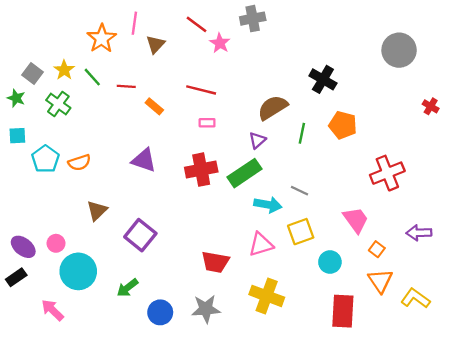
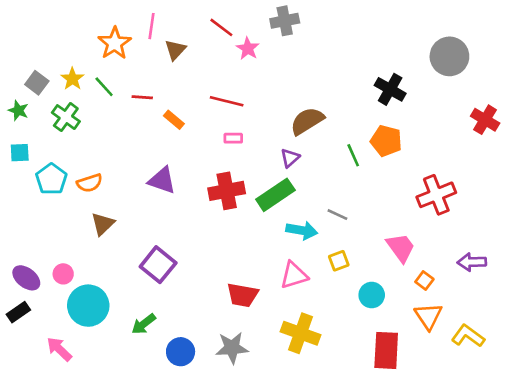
black cross: (323, 79) -> (390, 89), moved
red cross: (431, 106) -> (485, 120), size x1.5
green line: (302, 133) -> (353, 155), moved, turned -36
brown triangle: (97, 211) -> (103, 224), moved
yellow square: (301, 232) -> (339, 261), size x0.7

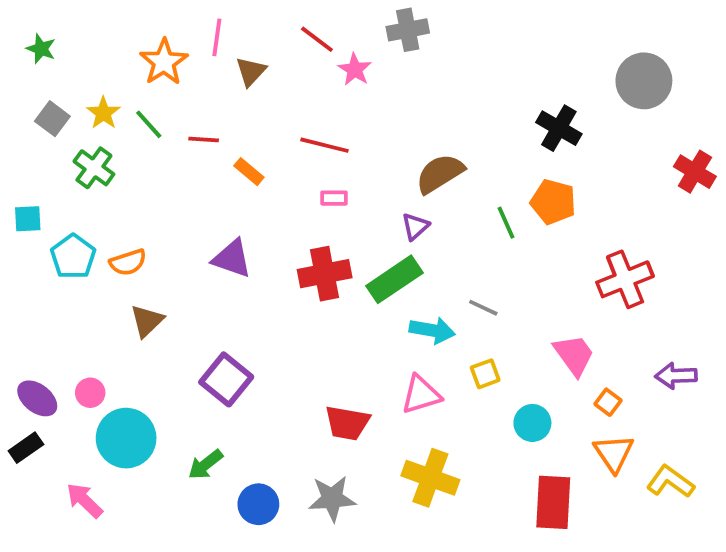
green star: (18, 110) -> (41, 49), moved

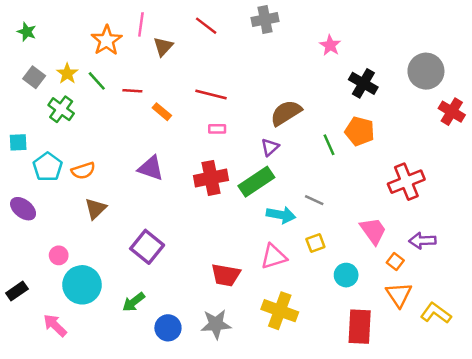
pink star: (355, 70) -> (330, 45), moved
gray circle: (644, 81) -> (426, 71), moved
purple arrow: (676, 376) -> (422, 241), moved
purple ellipse: (37, 398) -> (23, 209), moved

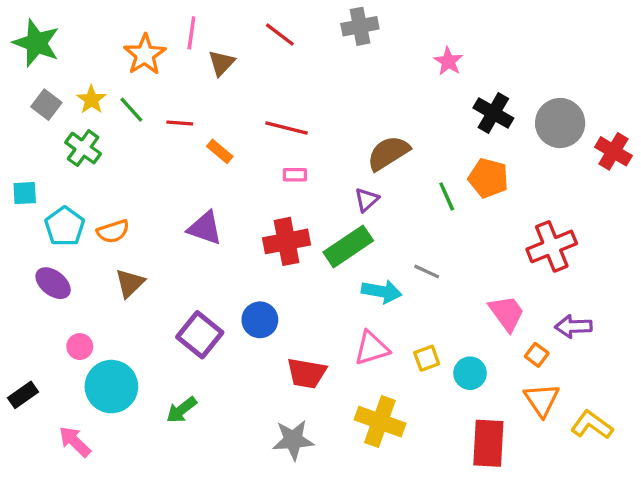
green star: (27, 32) -> (36, 43), size x1.8
gray circle: (426, 71) -> (560, 123), moved
purple ellipse: (23, 209) -> (53, 283), moved
yellow square: (315, 243) -> (427, 358), moved
blue circle: (168, 328) -> (260, 320), moved

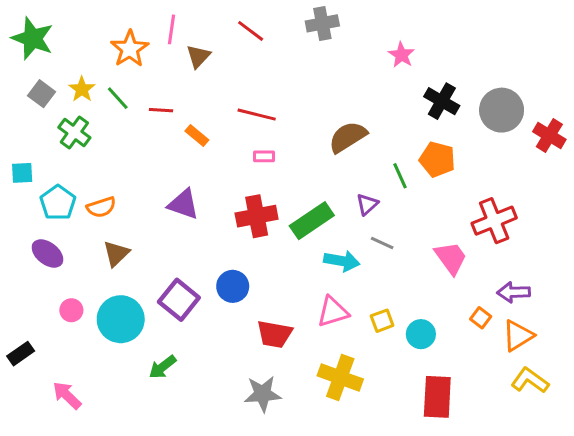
purple triangle: (367, 200) -> (367, 204), moved
pink trapezoid: (507, 313) -> (451, 258), moved
cyan circle: (111, 387) -> (121, 319), moved
orange triangle: (542, 400) -> (518, 336), moved, turned 32

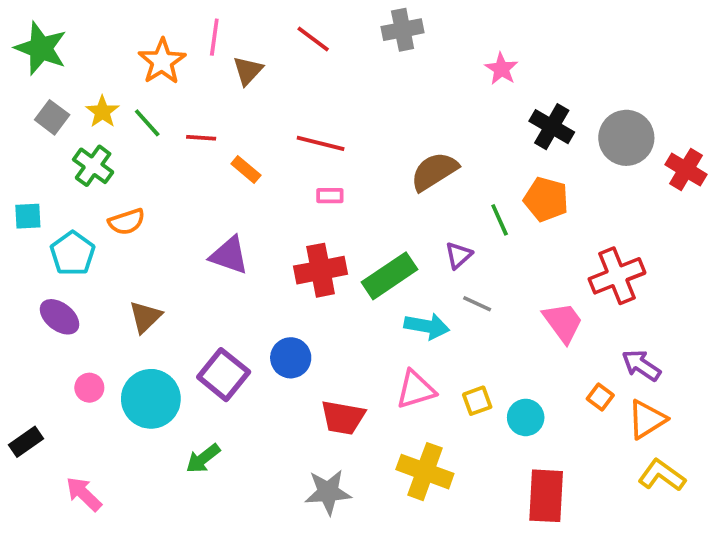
orange semicircle: (101, 207) -> (127, 222), moved
purple arrow: (513, 292) -> (641, 365), turned 36

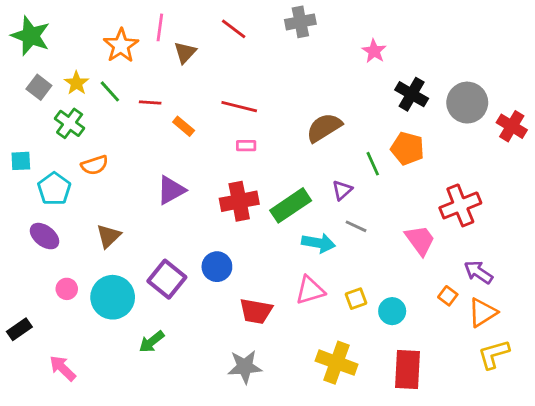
purple triangle: (229, 255) -> (171, 190), turned -48
yellow cross: (425, 472) -> (337, 363), moved
yellow L-shape: (662, 475) -> (494, 354), turned -52

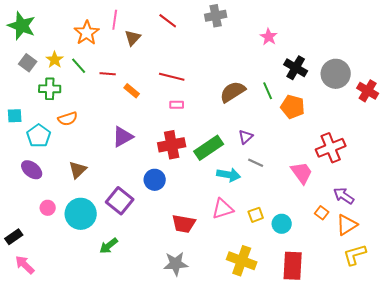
green cross: (70, 123) -> (50, 89), turned -35
green line: (373, 164) -> (268, 91), moved
blue circle: (217, 267) -> (155, 180), moved
pink arrow: (63, 368) -> (25, 265), moved

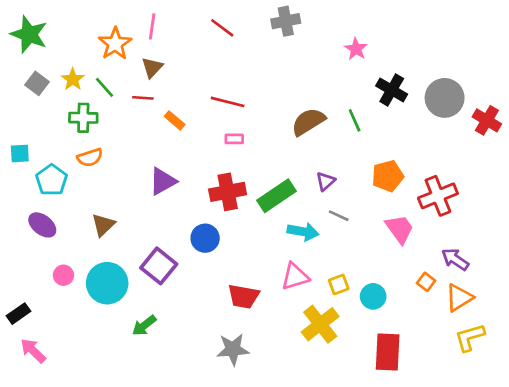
brown triangle: (133, 38) -> (152, 67), moved
green cross: (50, 89) -> (83, 118), moved
orange pentagon: (293, 107) -> (388, 176), moved, turned -30
yellow cross: (242, 261) -> (320, 324), moved, turned 32

